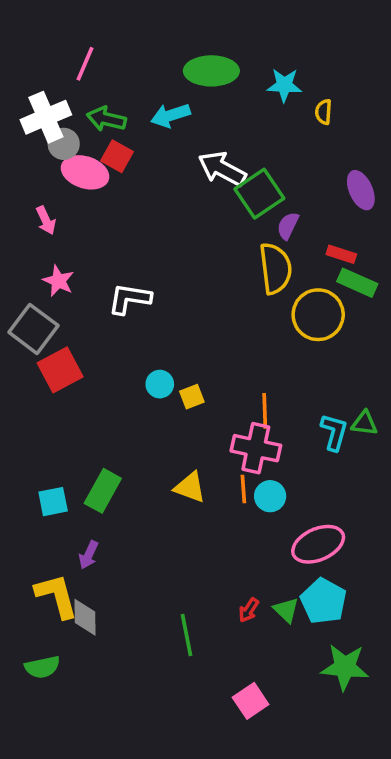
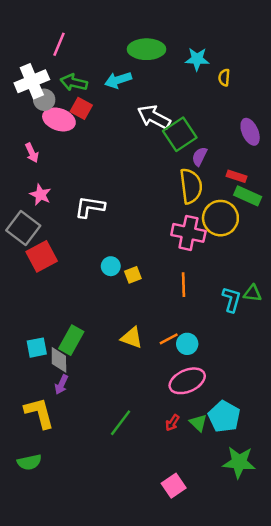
pink cross: (256, 448) -> (188, 233), moved
orange line: (243, 489) -> (169, 339), turned 66
pink ellipse: (318, 544) -> (187, 381), moved
gray diamond: (85, 617) -> (59, 360), moved
green line: (186, 635) -> (121, 423), moved, turned 48

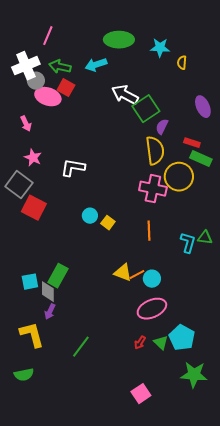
red square: (42, 256) -> (34, 208), turned -35
yellow square: (133, 275) -> (108, 223), turned -32
yellow triangle: (132, 338) -> (123, 273), moved
green line: (121, 423) -> (81, 347), moved

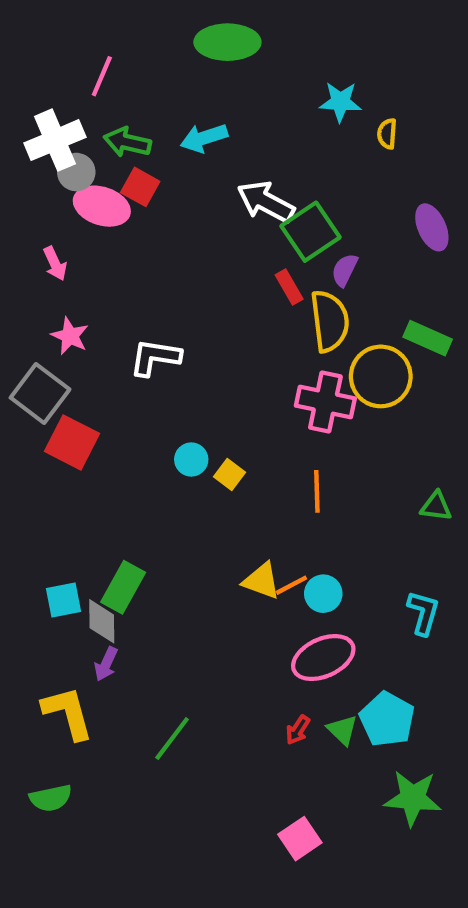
green ellipse: (119, 40) -> (227, 42), moved
red rectangle: (192, 143) -> (289, 287), moved, turned 42
cyan L-shape: (188, 243) -> (423, 613), moved

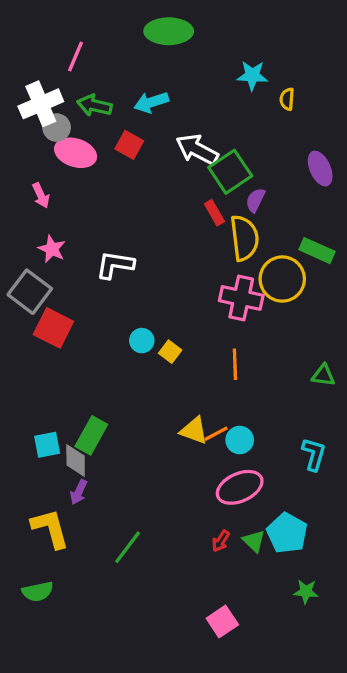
red square: (140, 187) -> (129, 145), moved
green star: (413, 798) -> (306, 592), size x0.6

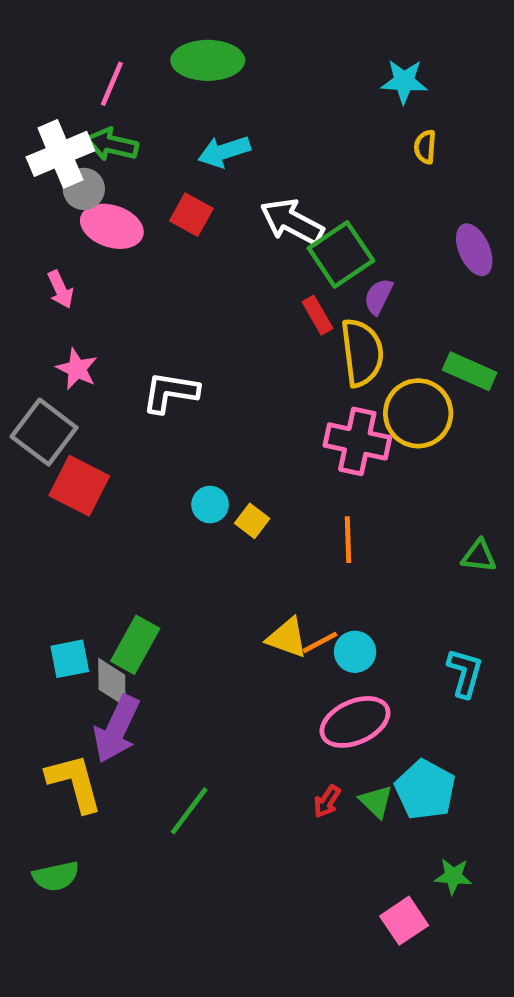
green ellipse: (169, 31) -> (208, 60), moved
cyan star: (252, 75) -> (404, 81), moved
green arrow: (94, 105) -> (112, 145), moved
purple arrow: (79, 492) -> (117, 729), size x1.8
pink square: (222, 621) -> (404, 921), moved

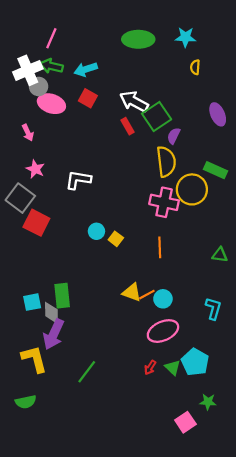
green ellipse: (208, 60) -> (138, 39), moved
cyan arrow: (224, 152) -> (86, 69), moved
red rectangle: (318, 315) -> (128, 126), moved
green rectangle: (135, 645) -> (62, 296), turned -35

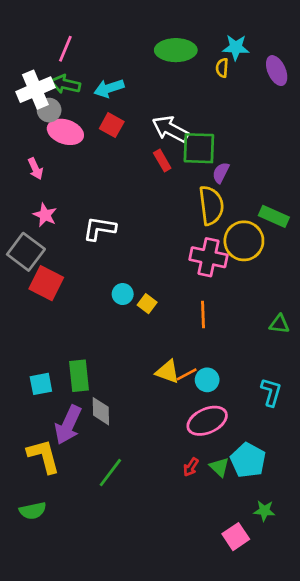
yellow semicircle: (195, 67) -> (222, 68), moved
purple ellipse: (218, 114) -> (277, 71), moved
green square: (157, 117) -> (199, 148), turned 36
gray diamond: (51, 313) -> (101, 411), moved

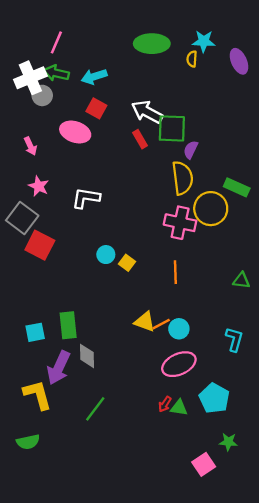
pink ellipse: (65, 132) -> (75, 132), moved
green triangle: (219, 467) -> (179, 408), moved, turned -36

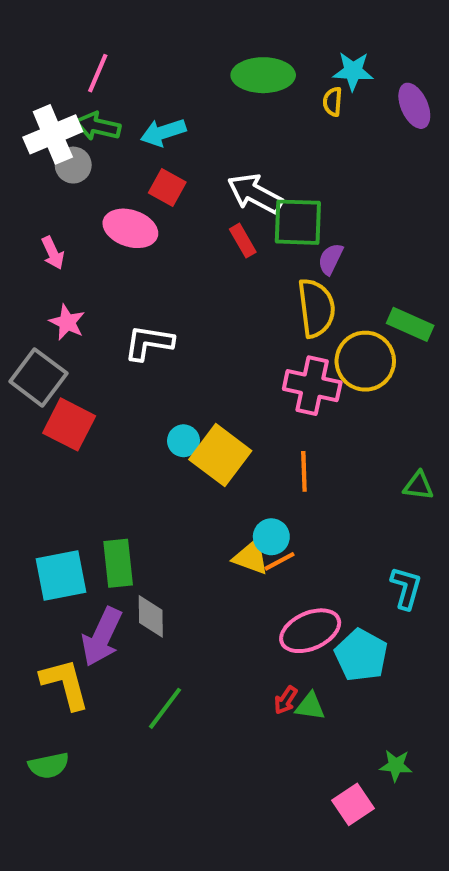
yellow square: (127, 263) -> (220, 455), size x2.0
cyan circle: (179, 329) -> (271, 537), moved
cyan square: (35, 332) -> (61, 576), size x1.5
cyan pentagon: (214, 398) -> (361, 655), moved

